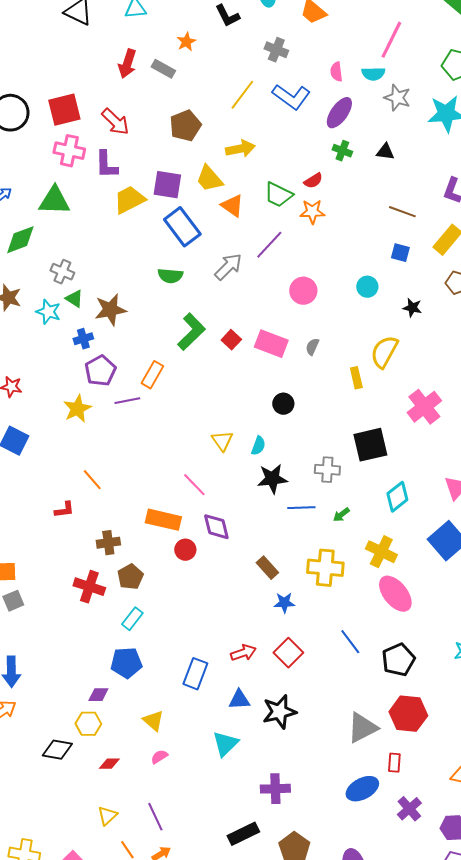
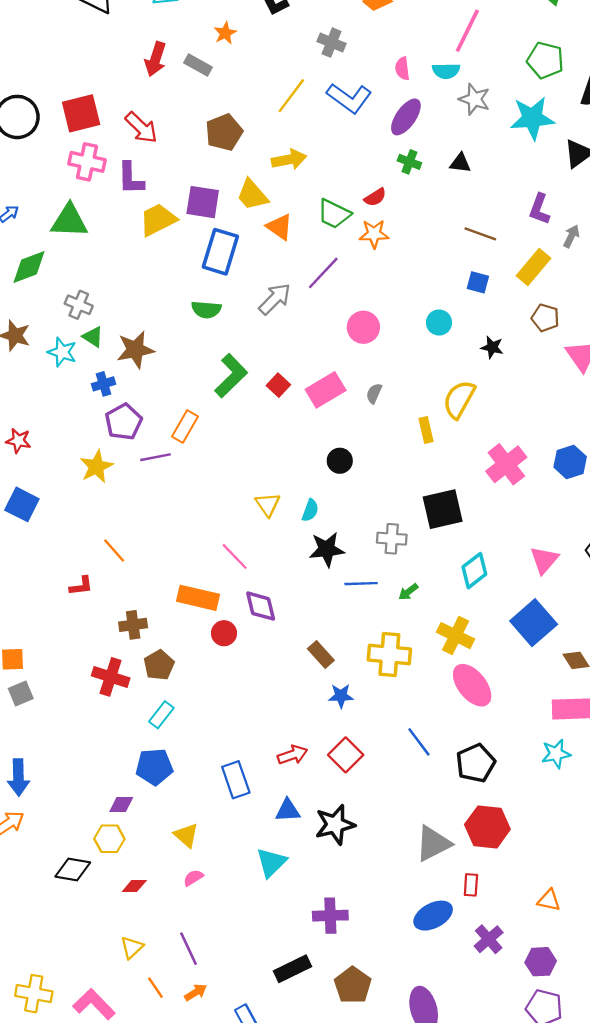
blue rectangle: (182, 227) -> (220, 252), turned 54
pink rectangle: (271, 344) -> (326, 390), turned -52
blue rectangle: (195, 674) -> (236, 780), turned -40

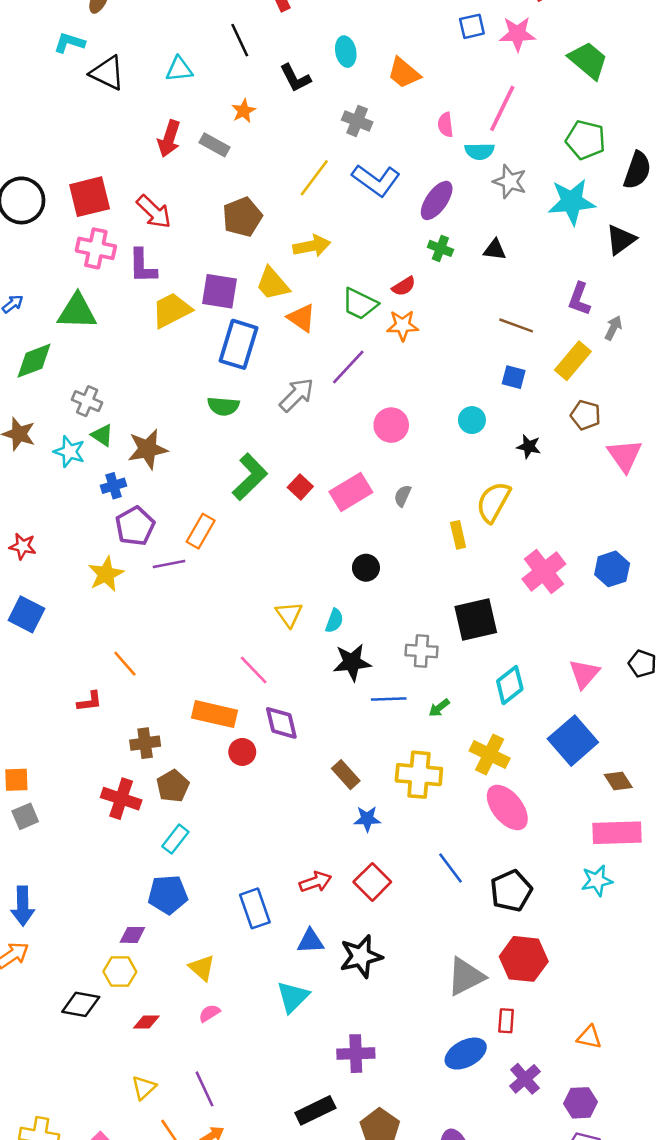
pink semicircle: (402, 69) -> (445, 125), moved

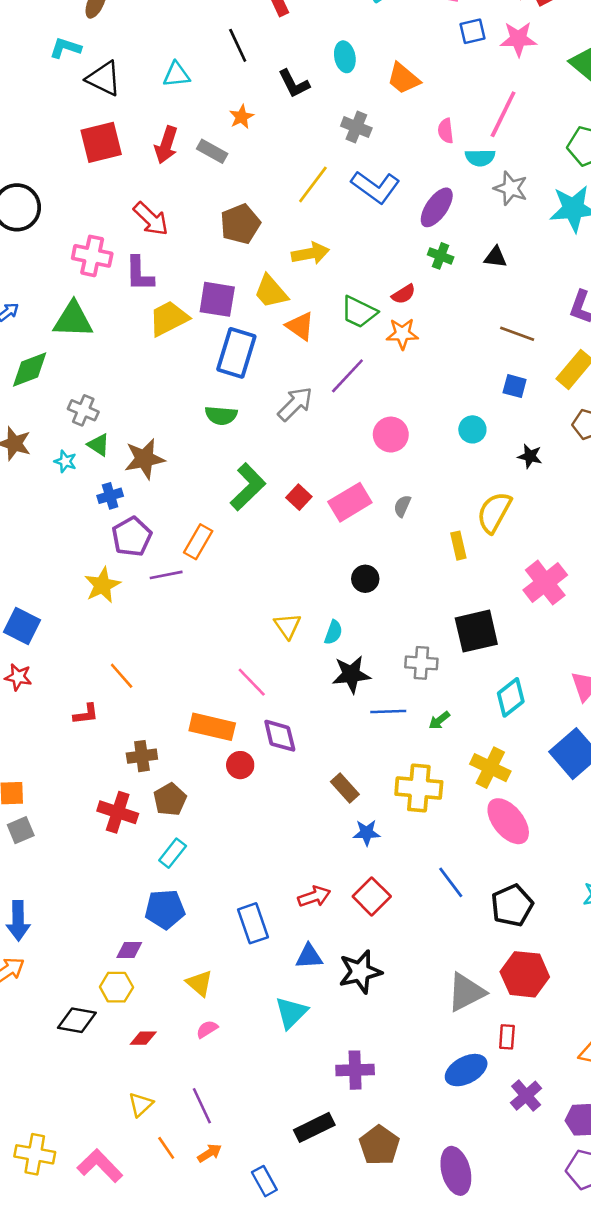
red square: (90, 197) -> (101, 142), moved
cyan star: (69, 452) -> (65, 461), size x0.7
red star: (23, 546) -> (18, 677), moved

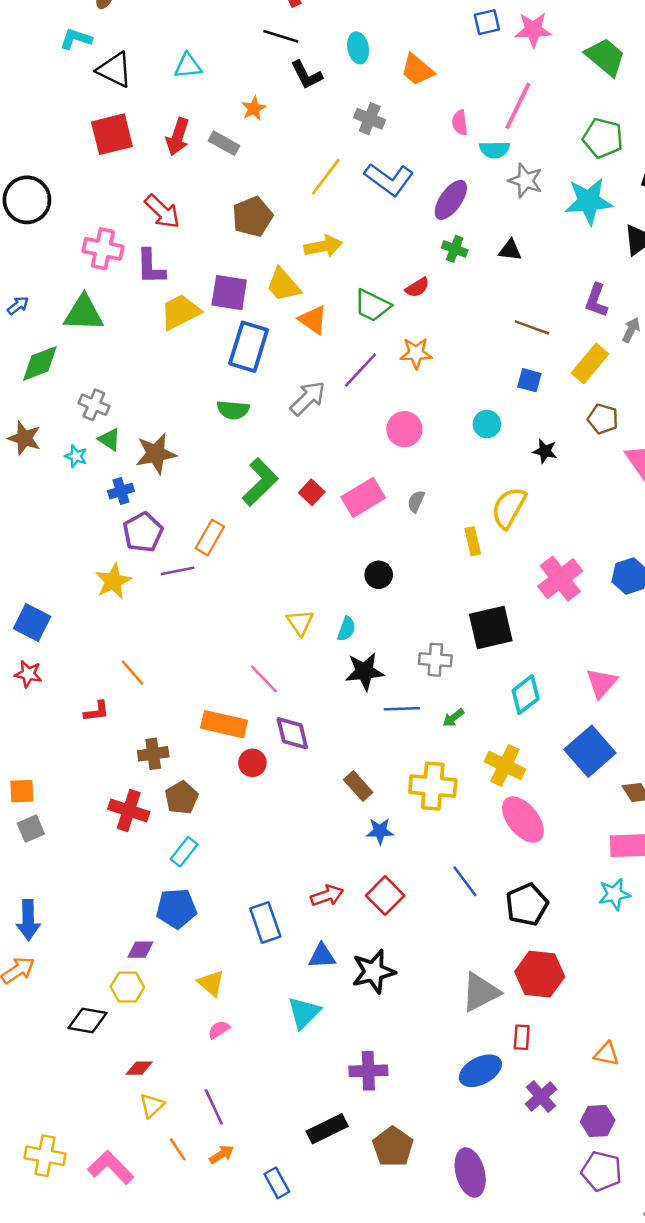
black line: (238, 45) -> (281, 36), moved, turned -48
orange star: (402, 334) -> (416, 353), moved
red diamond: (143, 1038) -> (139, 1068), moved

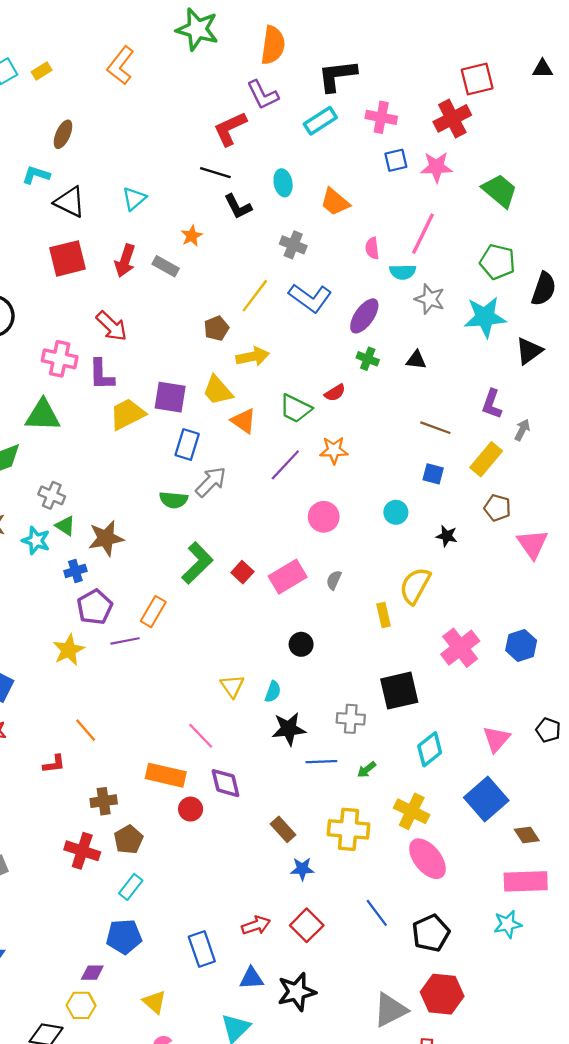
cyan triangle: (188, 66) -> (134, 199), turned -35
brown pentagon: (252, 217) -> (216, 328), moved, size x0.7
blue rectangle: (249, 347) -> (187, 445), size x0.7
gray arrow: (308, 398) -> (211, 482), moved
cyan star: (76, 456) -> (36, 541), size x1.4

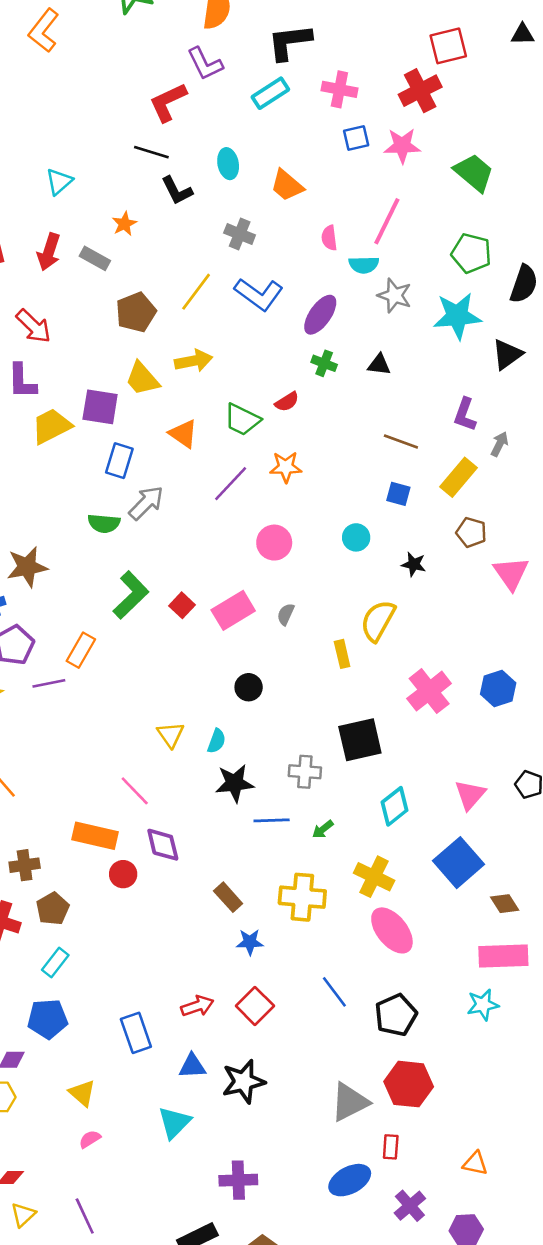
brown pentagon: (216, 328) -> (136, 312), moved, size x1.4
yellow trapezoid: (218, 390) -> (142, 379), moved

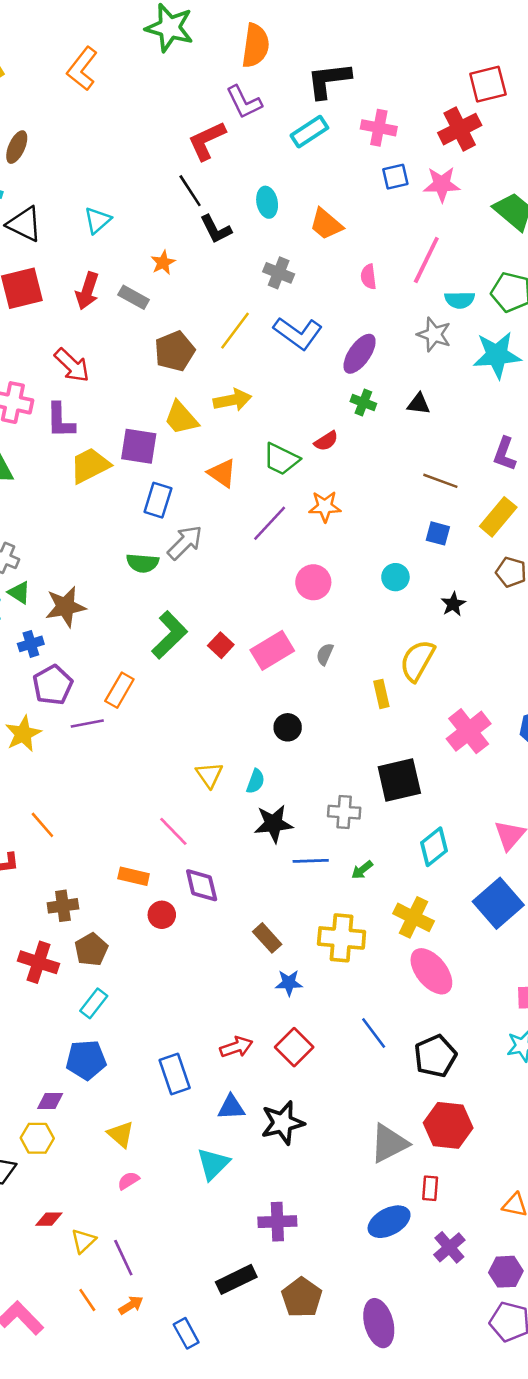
black line: (151, 152) -> (190, 191), turned 40
cyan semicircle: (364, 265) -> (460, 300), moved
black star: (414, 564) -> (453, 604), turned 30
orange rectangle: (95, 836) -> (134, 876), size x0.7
yellow triangle: (23, 1215) -> (83, 1241), moved

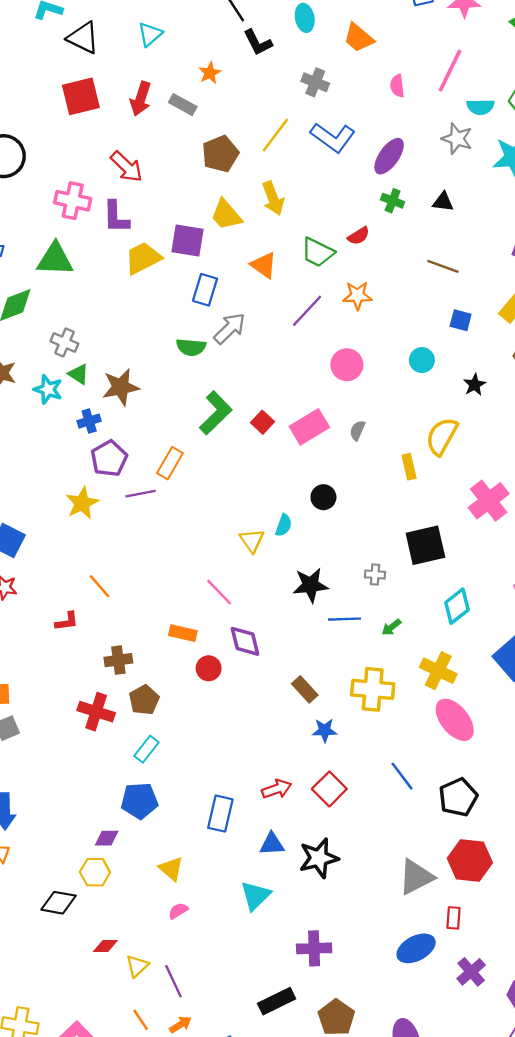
yellow arrow: (232, 400) -> (273, 198), turned 80
brown line: (440, 481) -> (443, 266), moved
cyan semicircle: (256, 781) -> (284, 525), moved
gray cross: (344, 812) -> (375, 575), size x0.7
blue rectangle: (175, 1074) -> (220, 814), turned 32

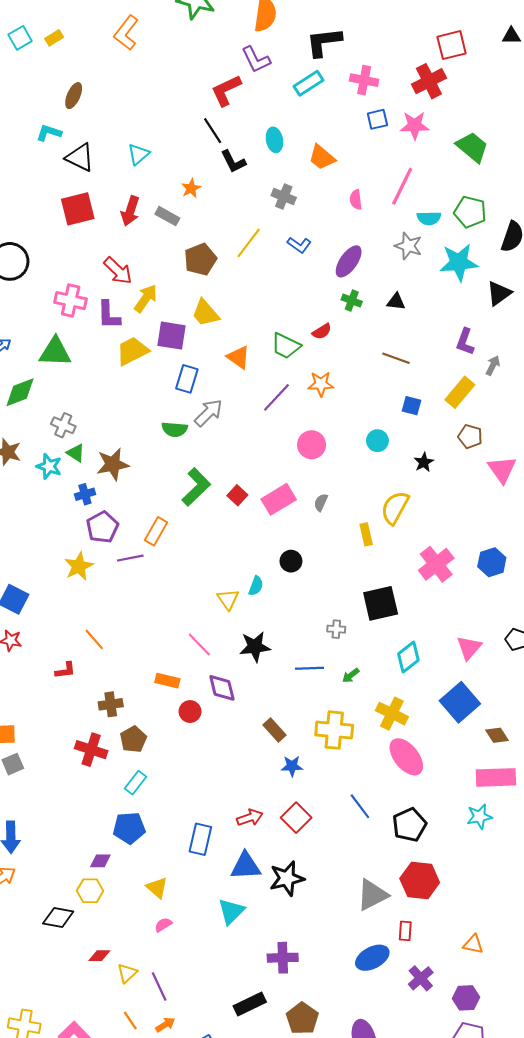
blue L-shape: (333, 137) -> (299, 245), size x0.6
yellow arrow: (273, 198) -> (146, 298), moved, turned -124
black star: (311, 585) -> (255, 647), moved
blue triangle: (272, 844) -> (246, 866), size x1.4

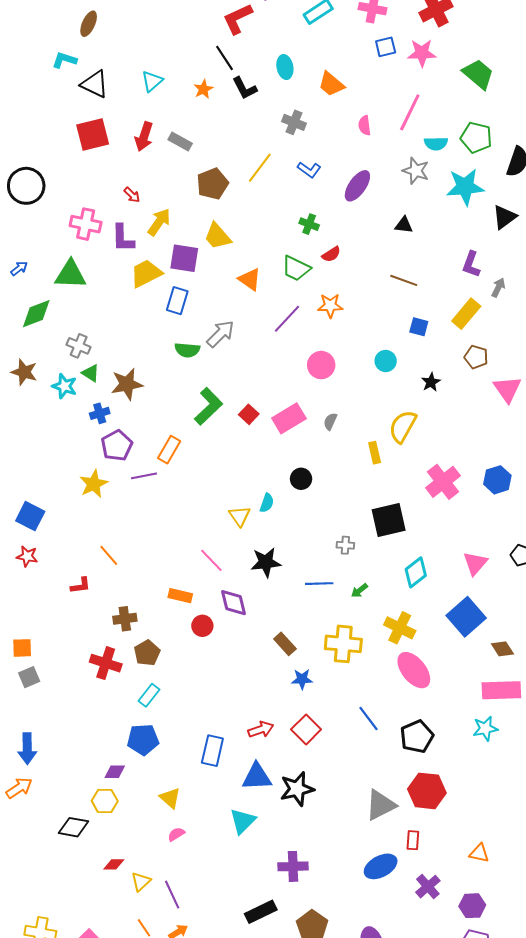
orange star: (191, 188) -> (203, 89), moved
red arrow: (118, 271) -> (132, 195), size x0.6
green cross: (352, 301) -> (309, 224), moved
blue rectangle: (187, 379) -> (177, 301), moved

